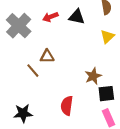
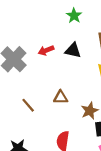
brown triangle: (47, 56) -> (61, 97), moved

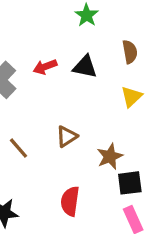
brown triangle: (61, 97) -> (67, 136), turned -32

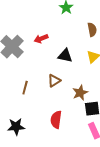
black triangle: (85, 67) -> (65, 56), moved
brown line: (19, 148) -> (25, 88), turned 56

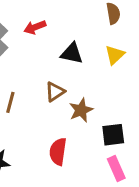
brown star: (80, 93) -> (81, 110), moved

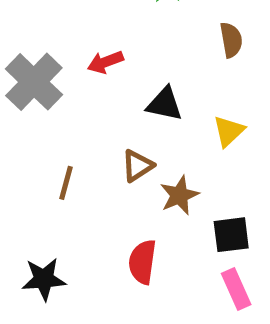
yellow triangle: (115, 55) -> (229, 131), moved

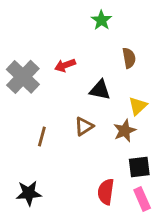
brown semicircle: (231, 40) -> (129, 58), moved
brown star: (179, 195) -> (125, 131), moved
red semicircle: (142, 262) -> (106, 192), moved

